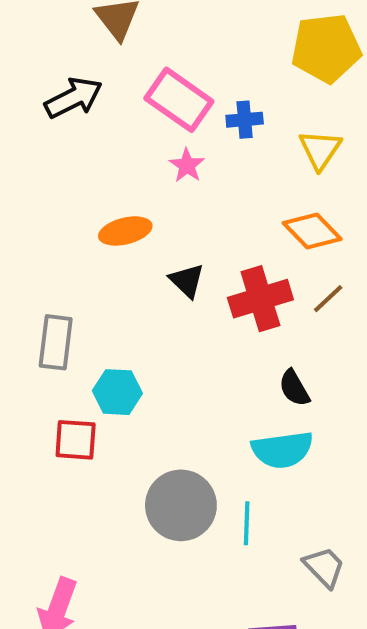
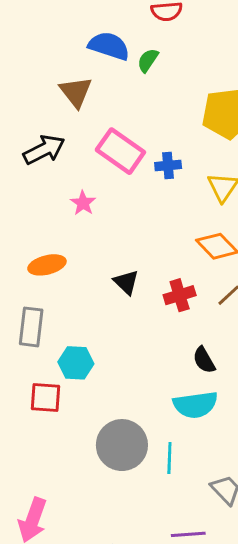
pink star: (187, 165) -> (83, 203), moved
orange ellipse: (125, 231) -> (47, 265), moved
red cross: (260, 299) -> (180, 295), size x0.7

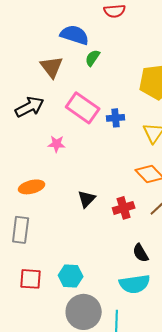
green semicircle: (148, 60) -> (93, 58), moved
pink star: (83, 203) -> (57, 144), turned -30
black triangle: (126, 282) -> (87, 199), turned 30
cyan hexagon: (76, 363) -> (71, 276), moved

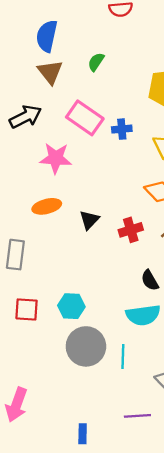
blue semicircle: (75, 35) -> (47, 36), moved, turned -96
pink star: (57, 144) -> (56, 158), size x1.6
orange ellipse: (32, 187) -> (47, 206), moved

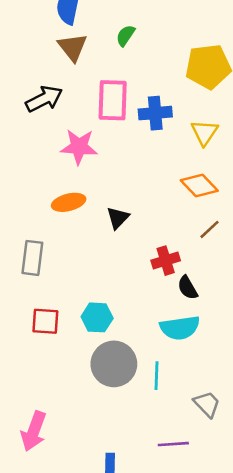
pink rectangle: (85, 118) -> (113, 100), turned 57
blue cross: (122, 129) -> (155, 113), size x1.4
red cross: (131, 230) -> (166, 261), moved

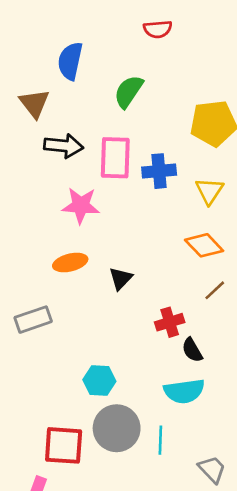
green semicircle: (125, 36) -> (129, 91), size x1.5
brown triangle: (72, 47) -> (34, 103), moved
black arrow: (44, 99) -> (64, 146), moved, turned 33
gray rectangle: (32, 258) -> (33, 320), turned 64
red square: (45, 321) -> (64, 445), moved, size x1.4

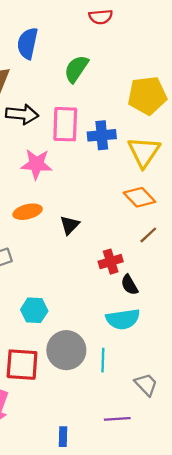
yellow triangle: (209, 191) -> (144, 152), size x1.4
cyan hexagon: (99, 381) -> (34, 310), moved

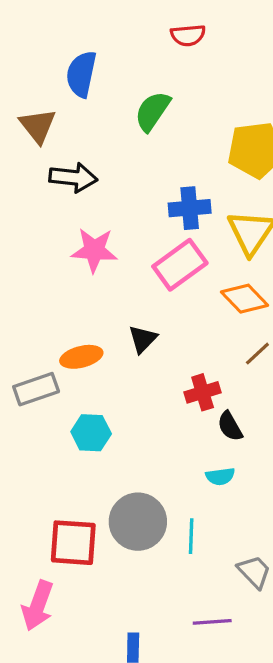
pink rectangle: (65, 124) -> (180, 265), moved, turned 52
orange ellipse: (28, 212) -> (81, 357), moved
cyan hexagon: (34, 310) -> (91, 433), moved
cyan semicircle: (123, 319) -> (220, 476), size x0.6

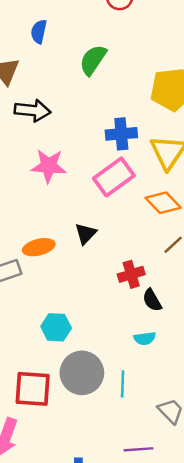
blue semicircle: (81, 74) -> (39, 32), size x0.7
cyan hexagon: (91, 433) -> (56, 327), moved

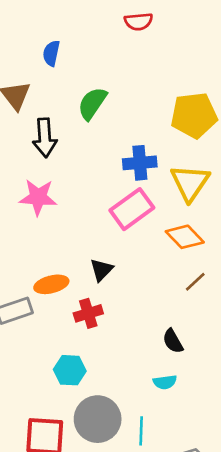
green semicircle: (93, 60) -> (92, 103), moved
black arrow: (33, 110) -> (45, 138), turned 80
pink star: (49, 166) -> (38, 197), moved
red cross: (131, 274) -> (88, 313), moved

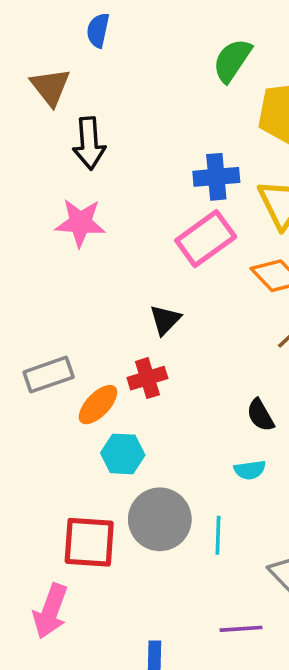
green semicircle: (92, 103) -> (232, 60), moved
orange ellipse: (51, 284) -> (98, 405), moved, turned -32

